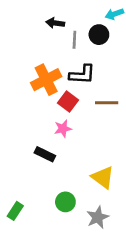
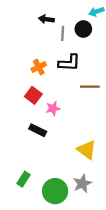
orange cross: (46, 80) -> (39, 67), size x0.6
red square: (68, 101) -> (33, 95), moved
green circle: (65, 202) -> (55, 191), moved, size x1.5
green rectangle: (15, 211) -> (24, 179), moved

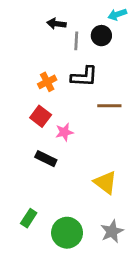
gray star: (82, 183) -> (112, 231), moved

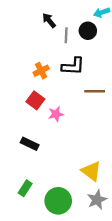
black arrow: (56, 24) -> (49, 20), turned 42
black rectangle: (46, 159) -> (30, 144), moved
yellow triangle: (105, 182) -> (91, 171), moved

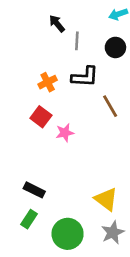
black circle: (88, 31) -> (115, 47), moved
brown line: (95, 91) -> (110, 106), turned 60
black rectangle: (30, 144) -> (34, 190), moved

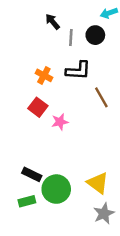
black circle: (115, 47) -> (95, 35), moved
orange cross: (48, 82) -> (44, 75), turned -35
green rectangle: (29, 219) -> (27, 201), turned 42
green circle: (68, 234) -> (56, 189), moved

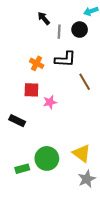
red square: (38, 107) -> (31, 90), turned -35
black rectangle: (32, 174) -> (17, 121), moved

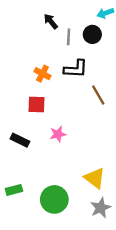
pink star: (50, 102) -> (58, 134), moved
green circle: (47, 158) -> (54, 199), moved
green rectangle: (22, 169) -> (14, 190), moved

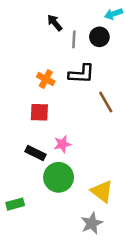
black rectangle: (20, 140) -> (36, 153), moved
green circle: (54, 199) -> (59, 177), moved
gray star: (101, 208) -> (92, 223), moved

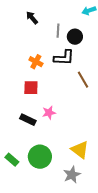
black arrow: (55, 23) -> (32, 18), moved
black circle: (99, 37) -> (75, 37), moved
green circle: (59, 177) -> (40, 157), moved
green rectangle: (15, 204) -> (12, 160), turned 56

